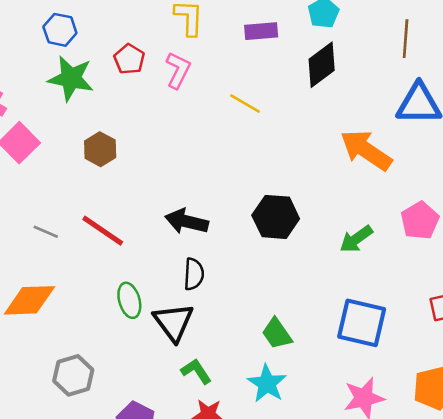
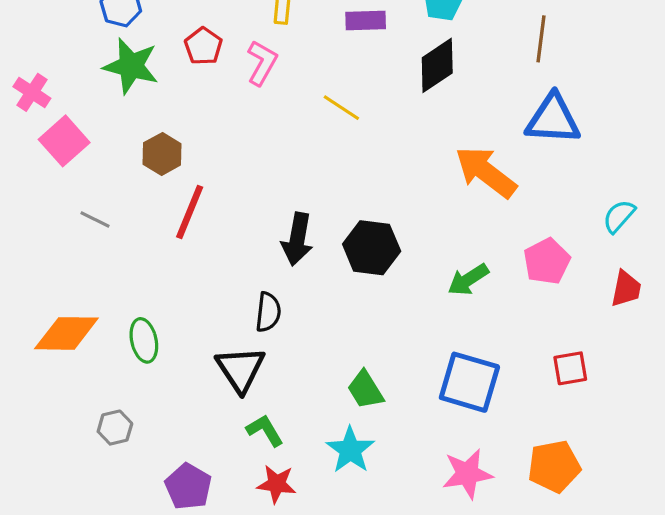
black arrow: (186, 221) -> (297, 239), moved, turned -96
red line: (103, 231) -> (190, 212), moved, turned 75
gray line: (46, 232) -> (95, 219), moved
green ellipse: (129, 300) -> (144, 340), moved
gray hexagon: (73, 375) -> (115, 428), size x0.7

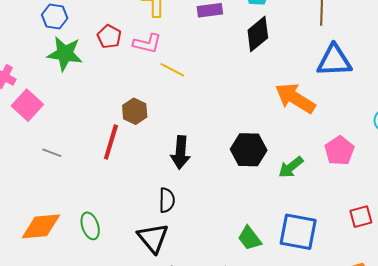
pink L-shape: (262, 63) -> (147, 43), turned 80
yellow line: (341, 108) -> (172, 70), moved
brown hexagon: (162, 154) -> (135, 111), moved
black hexagon: (372, 248) -> (249, 150), moved
green trapezoid: (365, 390) -> (250, 238), moved

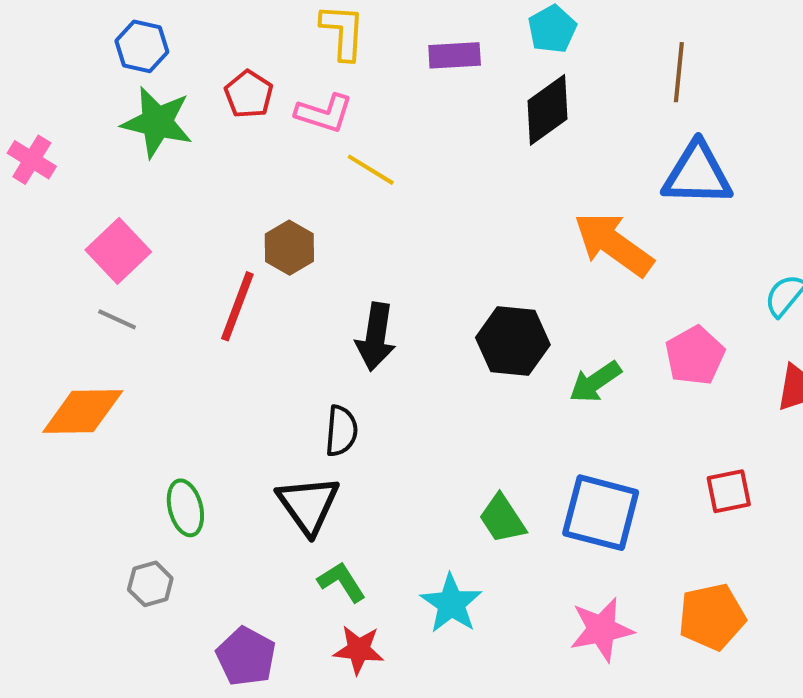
pink square: (27, 105) -> (118, 251), moved
orange diamond: (41, 226) -> (83, 411), moved
green ellipse: (90, 226) -> (185, 508), moved

